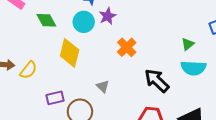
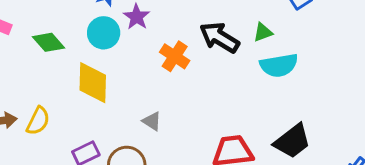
green triangle: (188, 44) -> (263, 32), turned 32
black arrow: (157, 81) -> (219, 37), moved

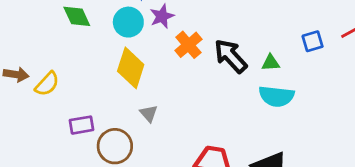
orange cross: (175, 56) -> (188, 45), moved
yellow diamond: (93, 83) -> (131, 68), moved

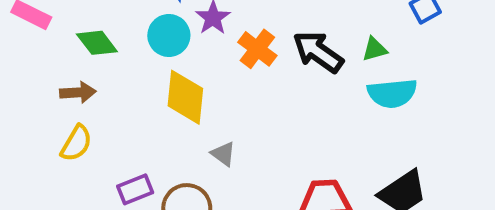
brown arrow: (16, 74) -> (78, 92), moved

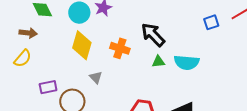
orange cross: (257, 49) -> (120, 48), moved, turned -30
green triangle: (374, 49) -> (158, 62), moved

